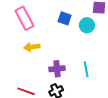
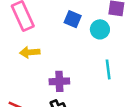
cyan line: (86, 69) -> (108, 69), moved

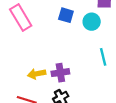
yellow arrow: (30, 52) -> (37, 74), moved

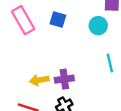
blue square: (66, 15) -> (58, 20), moved

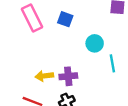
cyan circle: (98, 26) -> (95, 43), moved

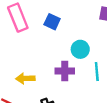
purple cross: (68, 76) -> (65, 71), moved

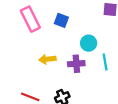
yellow arrow: (25, 78) -> (47, 59), moved

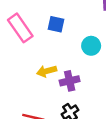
purple cross: (76, 64) -> (70, 81), moved

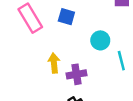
yellow arrow: (47, 71) -> (54, 63), turned 96

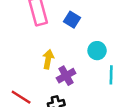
purple cross: (77, 74) -> (66, 76), turned -36

